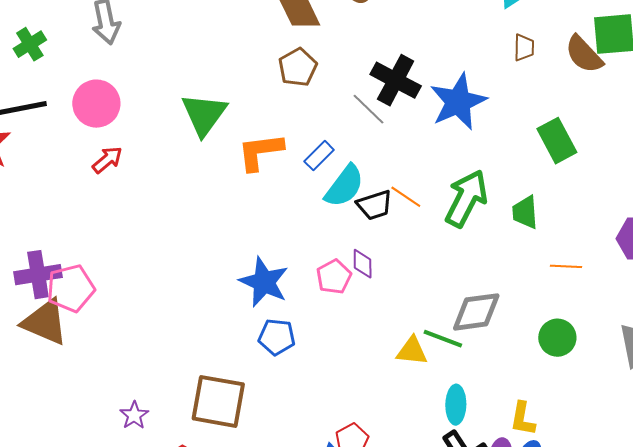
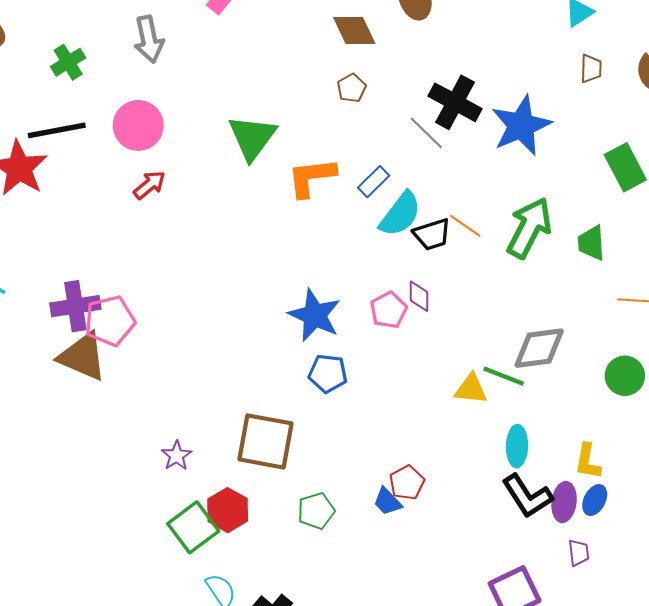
brown pentagon: (298, 67) -> (352, 88), size x0.7

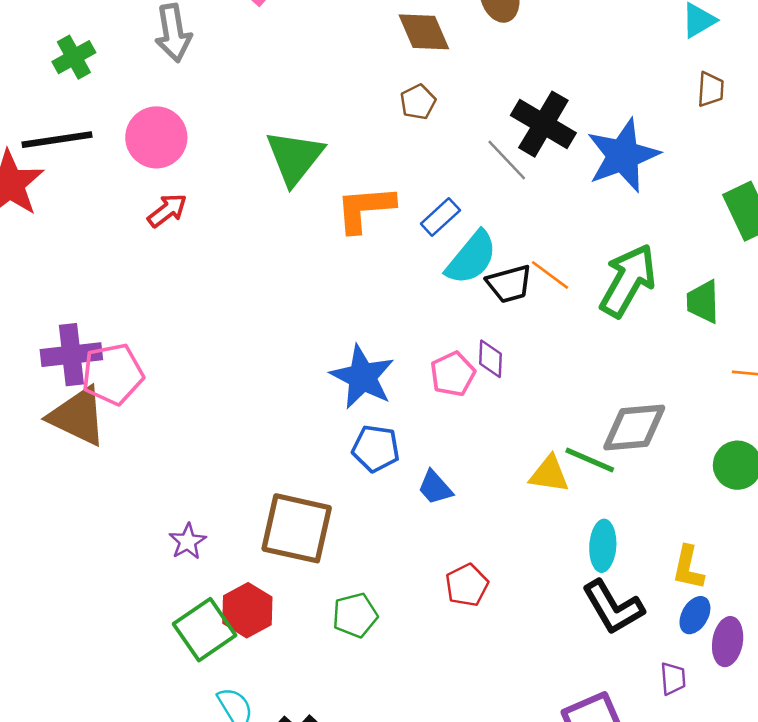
blue trapezoid: (387, 502) -> (435, 488), moved
purple ellipse: (564, 502) -> (728, 642), moved

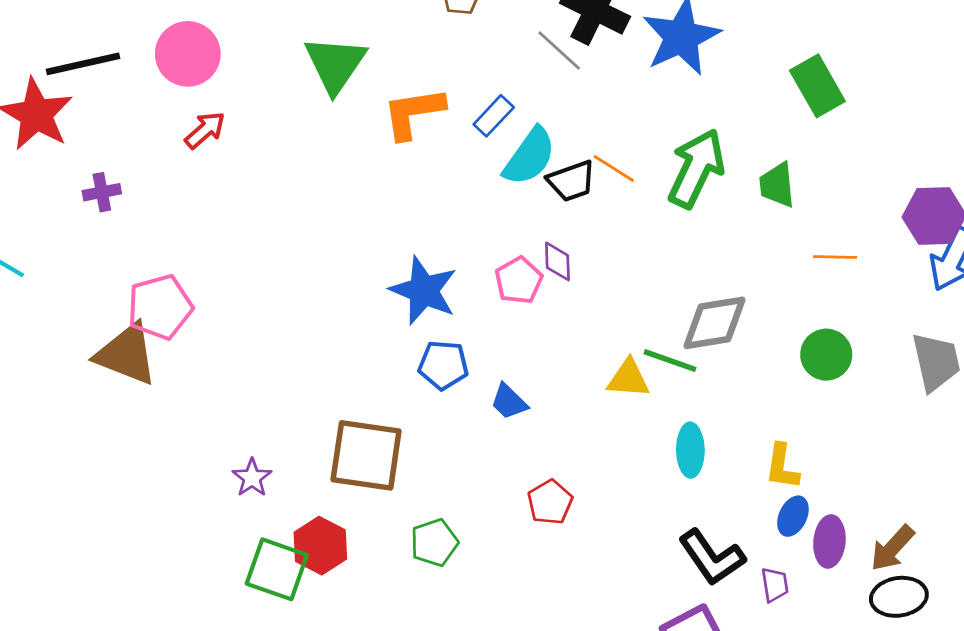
purple cross: (71, 355) -> (102, 192), moved, size x0.6
black L-shape: (613, 607) -> (712, 557), moved
green square: (205, 630) -> (277, 569), turned -32

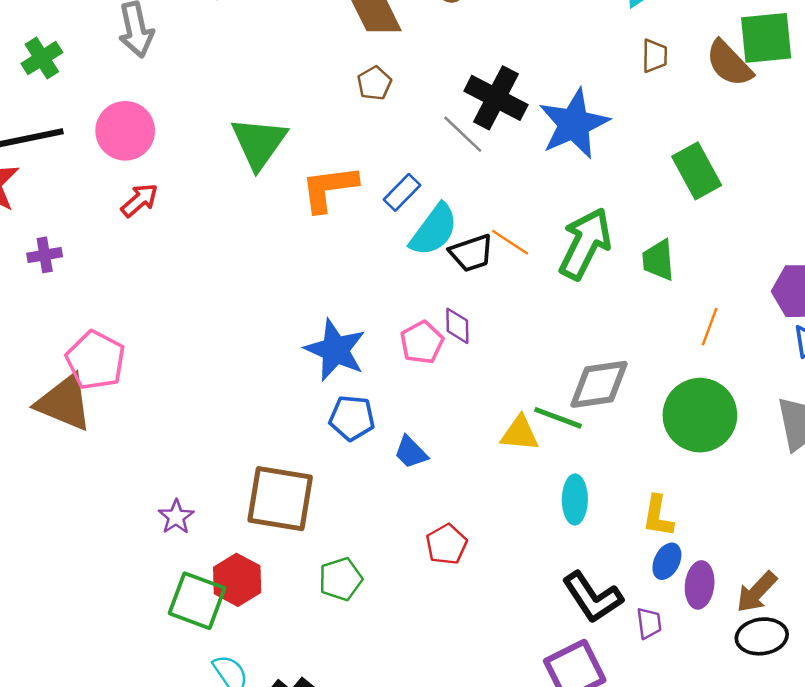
orange line: (835, 257) -> (710, 327), turned -72
pink pentagon: (160, 307) -> (96, 360), turned -30
green circle: (826, 355) -> (700, 415), size x1.6

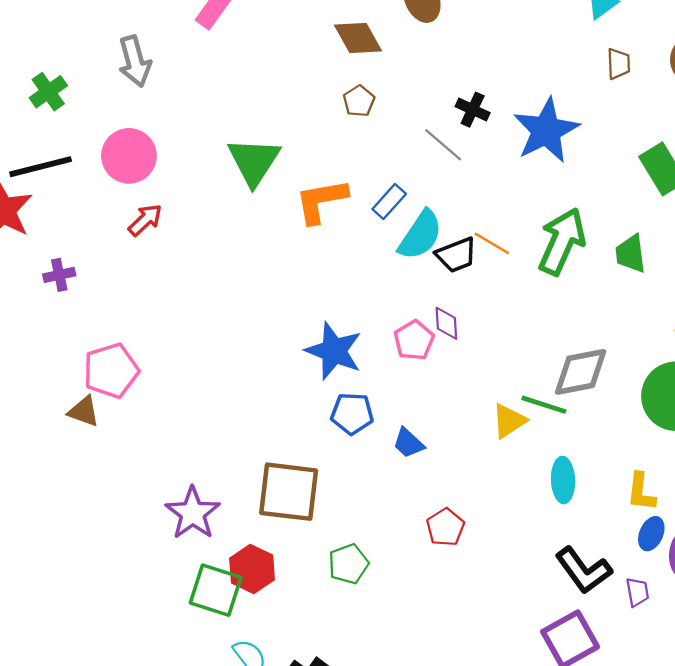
black cross: (496, 98) -> (473, 110), size x0.6
pink pentagon: (96, 360) -> (111, 371), turned 30
brown triangle: (64, 403) -> (84, 411), size x0.6
yellow triangle: (520, 433) -> (509, 421), turned -36
purple star: (176, 517) -> (193, 513), size x1.6

